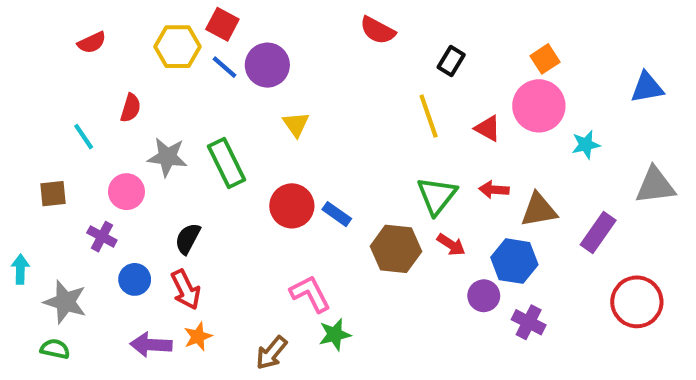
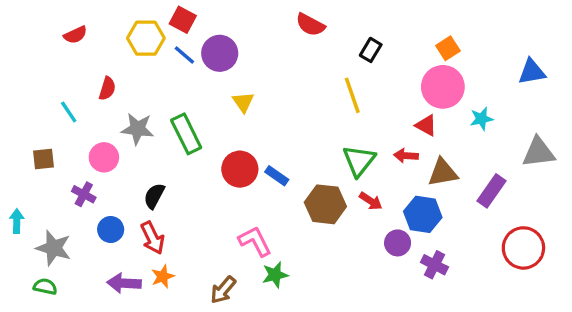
red triangle: (488, 128) -> (426, 125), moved

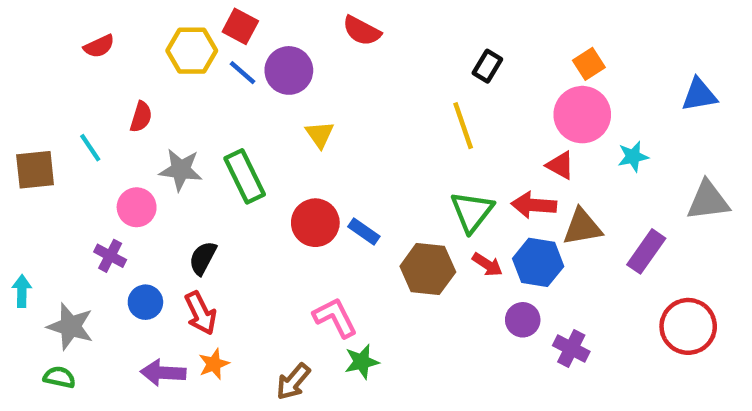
red semicircle: (310, 25) -> (362, 31), moved
red arrow: (406, 156) -> (534, 205), size x1.4
brown square: (44, 159) -> (35, 170), moved, size x1.4
blue hexagon: (423, 214) -> (538, 262), moved

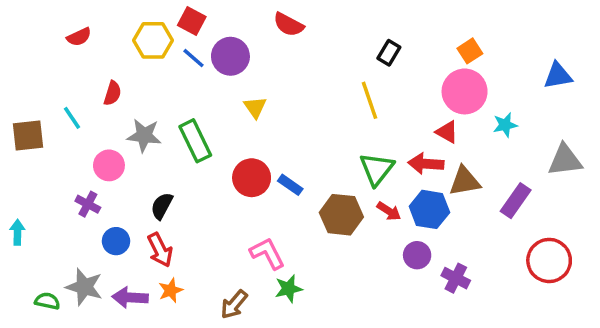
gray star: (70, 326) -> (84, 287), moved

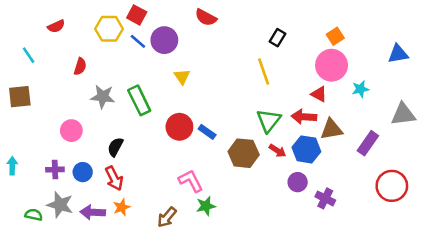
cyan line: (72, 118) -> (29, 55), moved
pink circle: (109, 165) -> (71, 131), moved
purple cross: (88, 204) -> (55, 170), moved, turned -30

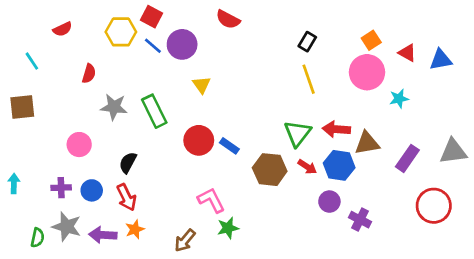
yellow line: (264, 72) -> (309, 79), moved
red triangle: (319, 94) -> (407, 53), moved
gray triangle: (403, 114) -> (453, 151), moved
green semicircle: (34, 215) -> (37, 238), turned 90

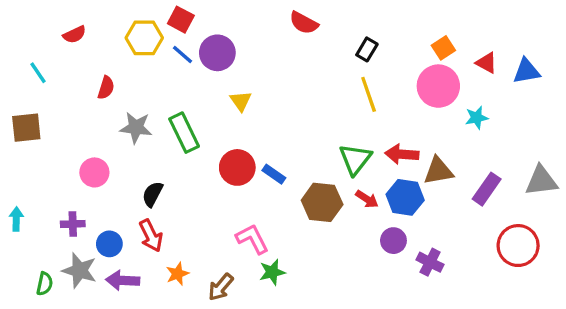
red semicircle: (228, 19) -> (304, 23), moved
blue circle: (92, 190) -> (109, 244), moved
orange star: (135, 229) -> (177, 274), moved

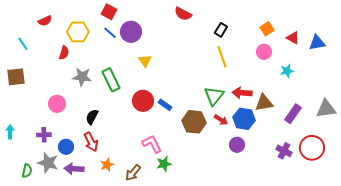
yellow hexagon: (144, 38) -> (78, 32), moved
pink circle: (438, 86) -> (264, 52), size x0.6
purple cross: (430, 262) -> (284, 151), moved

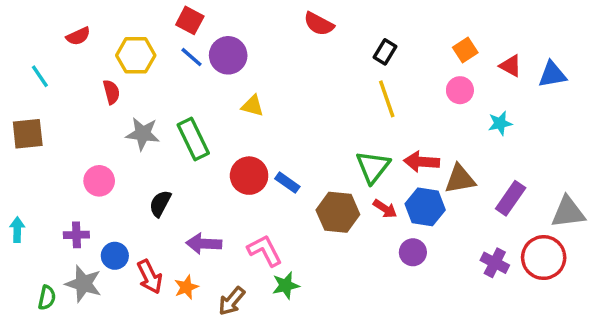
red semicircle: (64, 53) -> (111, 92), turned -32
yellow triangle: (145, 61) -> (253, 106), turned -40
gray triangle: (326, 109) -> (568, 212), moved
red arrow: (91, 142) -> (150, 277), moved
purple arrow: (74, 169) -> (204, 244), moved

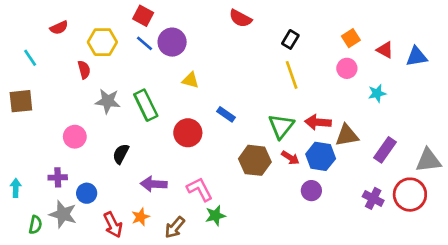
blue rectangle: (287, 183) -> (226, 114), moved
cyan arrow: (17, 230) -> (16, 188), moved
red arrow: (150, 277) -> (113, 225), moved

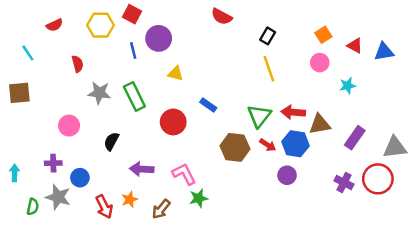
yellow hexagon: (102, 42) -> (101, 25), moved
blue line: (144, 43) -> (133, 50), moved, turned 35

